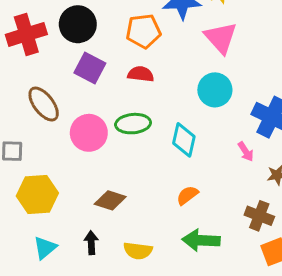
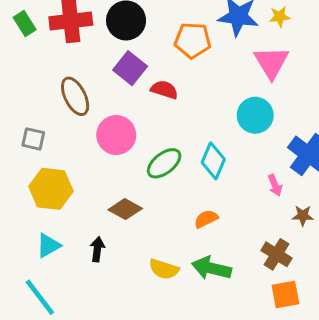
red semicircle: (141, 74) -> (164, 90), moved
green ellipse: (133, 124) -> (164, 163), moved, turned -44
yellow semicircle: (138, 251) -> (164, 269), moved

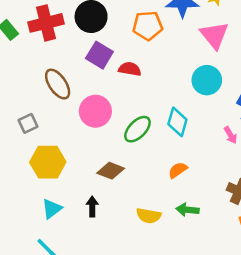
gray square: (33, 139) -> (28, 123), turned -30
green arrow: (211, 268) -> (187, 210), size x0.7

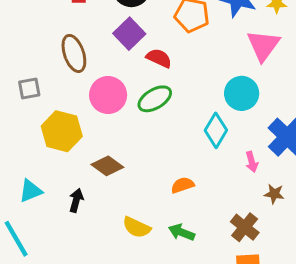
cyan diamond: (177, 122) -> (216, 130), moved
green ellipse: (137, 129) -> (155, 99), moved
yellow hexagon: (48, 162) -> (62, 131), moved

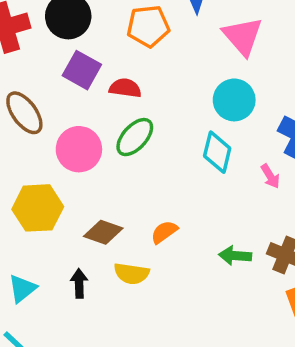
orange semicircle: (182, 185) -> (164, 232), moved
yellow semicircle: (137, 227) -> (132, 274), moved
green arrow: (182, 232) -> (235, 256), moved

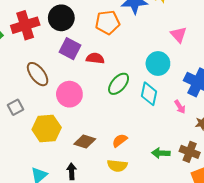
pink triangle: (243, 36) -> (179, 35), moved, size x0.7
green ellipse: (135, 137) -> (119, 84), moved
yellow semicircle: (132, 274) -> (117, 166), moved

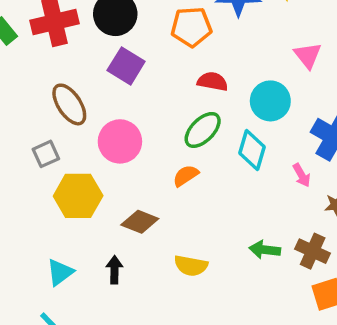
red semicircle: (95, 58) -> (213, 81), moved
gray square: (16, 107) -> (46, 154), moved
orange semicircle: (120, 140) -> (186, 176), moved

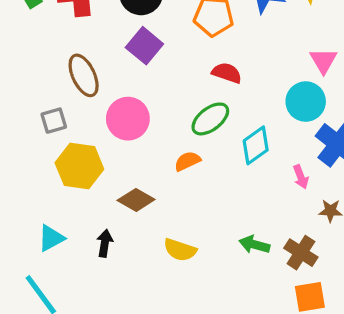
cyan circle: (270, 101) -> (306, 102), moved
cyan diamond: (252, 150) -> (256, 145), turned 30

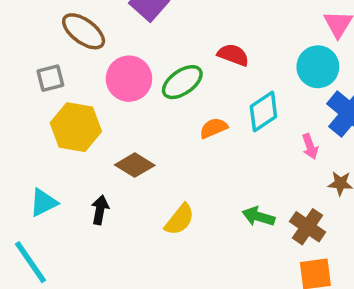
red semicircle: (227, 73) -> (233, 55), moved
brown ellipse: (84, 75) -> (84, 31), turned -30
green ellipse: (210, 119) -> (182, 82), moved
orange semicircle: (187, 161) -> (214, 128), moved
yellow semicircle: (180, 250) -> (180, 220), turned -72

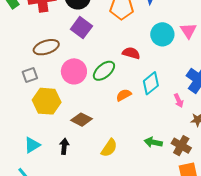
brown ellipse: (84, 31) -> (46, 47), turned -50
cyan circle: (318, 67) -> (162, 34), moved

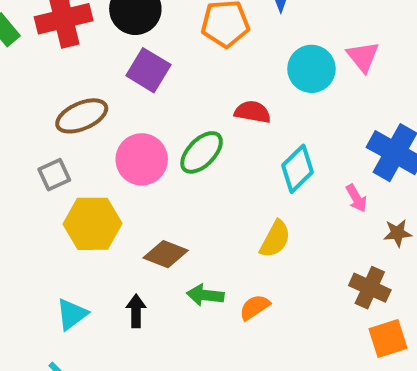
orange semicircle: (124, 95) -> (255, 307), moved
green arrow: (153, 142) -> (205, 295), moved
yellow semicircle: (109, 148) -> (275, 239), moved

